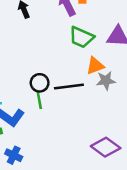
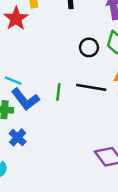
black circle: (40, 83) -> (89, 47), moved

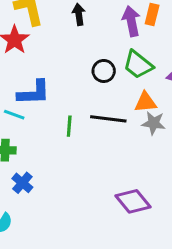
blue L-shape: (25, 99) -> (34, 93), moved, turned -52

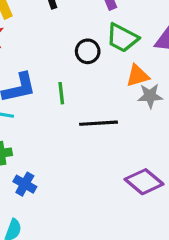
black line: (108, 119) -> (98, 123), moved
green line: (69, 126) -> (61, 93), moved

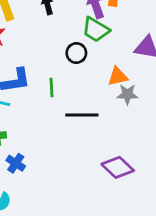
green trapezoid: (122, 38) -> (96, 30), moved

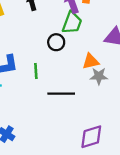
green trapezoid: (96, 30) -> (72, 23), turned -100
purple diamond: (118, 167) -> (91, 137), turned -60

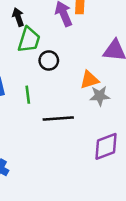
green trapezoid: (72, 23) -> (29, 40), moved
purple diamond: (91, 137) -> (106, 146), moved

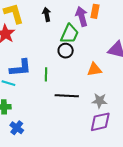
green trapezoid: (29, 40) -> (70, 34), moved
gray star: (100, 96) -> (100, 101), moved

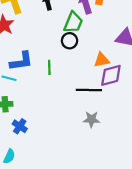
black line: (67, 96) -> (89, 90), moved
gray star: (100, 101) -> (91, 119), moved
purple diamond: (100, 122) -> (111, 75), moved

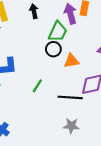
orange triangle: (102, 60) -> (71, 61), moved
green line: (49, 67) -> (37, 86), moved, turned 32

